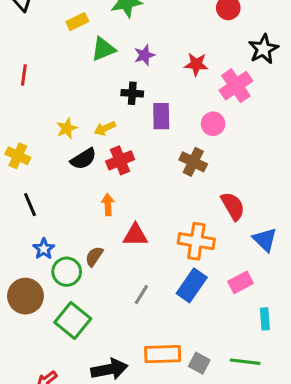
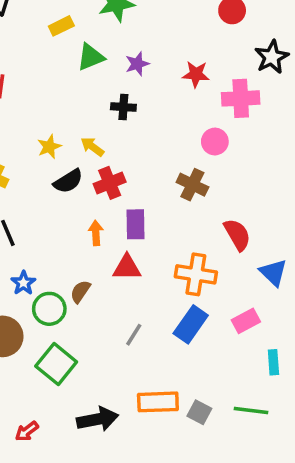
pink cross: (236, 86) -> (241, 98), turned 32
purple rectangle: (161, 116) -> (135, 224), moved
yellow arrow: (105, 128) -> (92, 147), turned 60

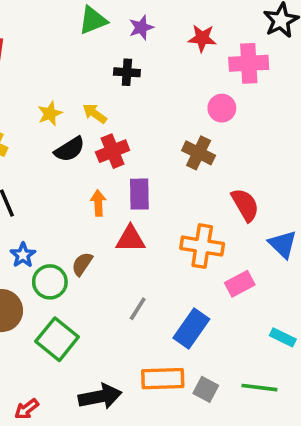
pink rectangle: (246, 321) -> (240, 284), moved
blue rectangle: (191, 324) -> (191, 328), moved
cyan rectangle: (273, 362) -> (283, 337), turned -60

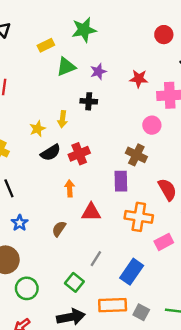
yellow arrow: (95, 113) -> (63, 119), moved, turned -119
purple rectangle: (139, 194) -> (121, 181), moved
green circle: (50, 282) -> (27, 288), moved
green square: (57, 339) -> (74, 282), moved, size x0.7

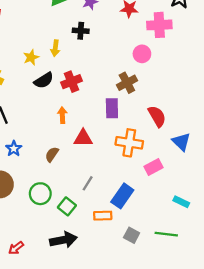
brown cross: (136, 155) -> (127, 83), turned 36
green circle: (27, 288) -> (40, 194), moved
orange rectangle: (113, 305) -> (103, 216), moved, size x0.7

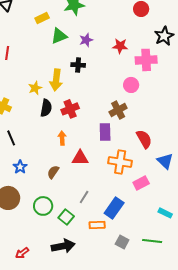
yellow arrow: (55, 48) -> (56, 80), size x1.5
black semicircle: (44, 80) -> (46, 108), turned -48

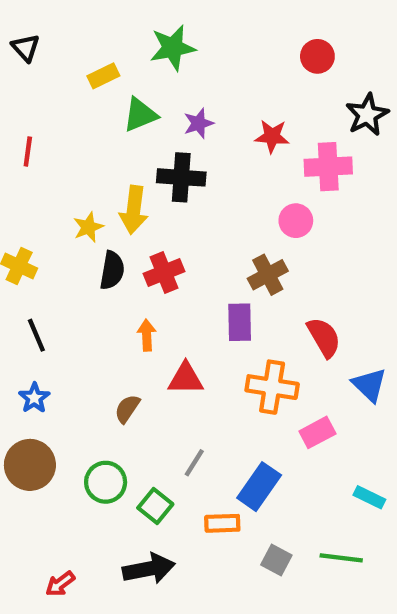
black cross: (78, 65) -> (181, 177), size x1.5
blue star: (20, 167) -> (34, 398), moved

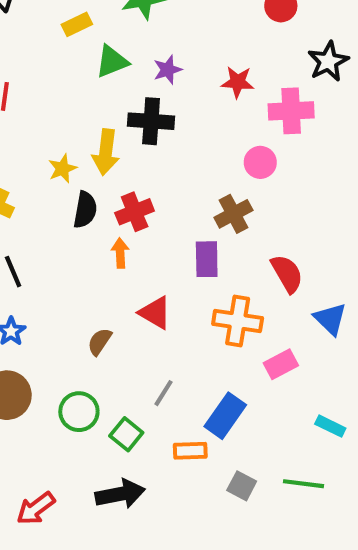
orange arrow: (147, 335) -> (120, 253), moved
red triangle: (186, 378) -> (155, 313), turned 30
red arrow: (60, 584) -> (36, 508), size x1.4

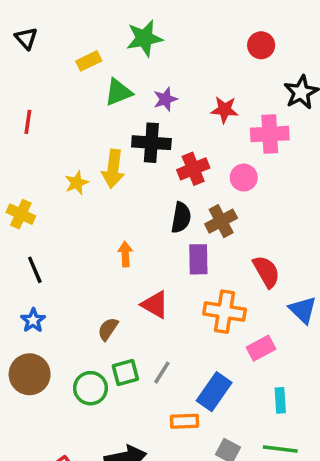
black semicircle: (85, 210) -> (181, 218), moved
red cross: (135, 212) -> (193, 169), moved
cyan rectangle: (330, 426) -> (280, 400), moved, turned 60
green square: (126, 434) -> (125, 373), moved, turned 36

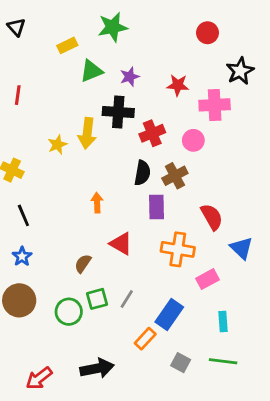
orange rectangle: (185, 421) -> (145, 339), turned -45

